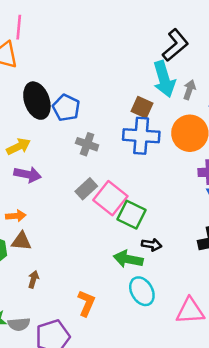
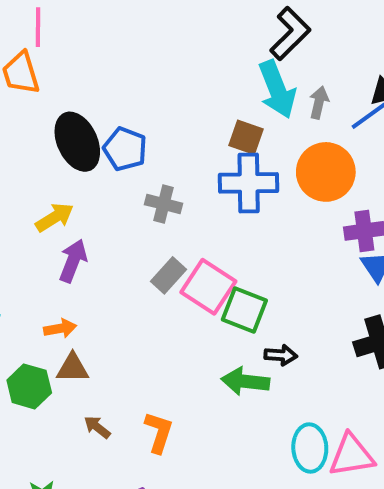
purple arrow: (28, 174) -> (73, 261), turned -75
brown arrow: (33, 279) -> (97, 427), turned -63
cyan ellipse: (142, 291) -> (310, 448), moved, turned 32
orange L-shape: (86, 303) -> (159, 432), moved

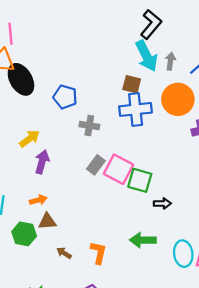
black ellipse: (77, 142) -> (21, 79), moved
green arrow: (245, 381) -> (143, 240), moved

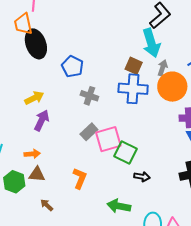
gray arrow: (170, 61) -> (163, 68), moved
pink square: (119, 169) -> (108, 139), turned 36
orange L-shape: (98, 253) -> (80, 178), moved

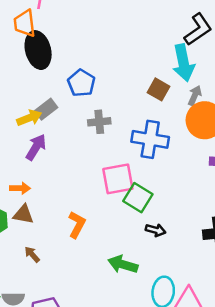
blue cross: (133, 89) -> (150, 139), moved
gray cross: (89, 96) -> (99, 122), turned -30
gray rectangle: (89, 132) -> (46, 109), moved

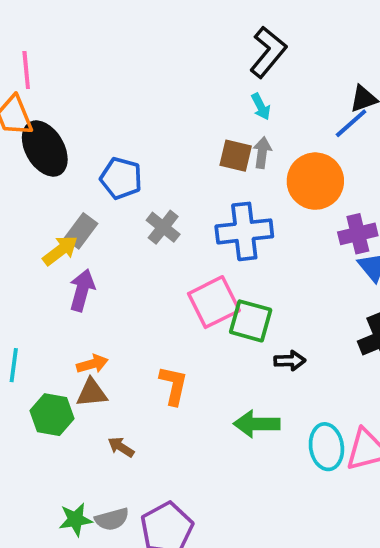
cyan arrow: (184, 63) -> (261, 107), size x0.5
gray arrow: (195, 95) -> (262, 153), moved
gray cross: (99, 122) -> (163, 227), turned -30
orange arrow: (20, 188) -> (92, 364), moved

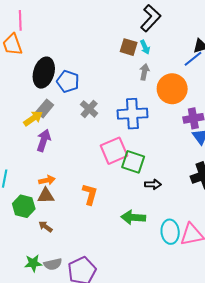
black ellipse: (45, 149) -> (44, 73), moved, turned 44
brown square: (236, 156) -> (129, 47), moved
brown arrow: (121, 447) -> (45, 227), moved

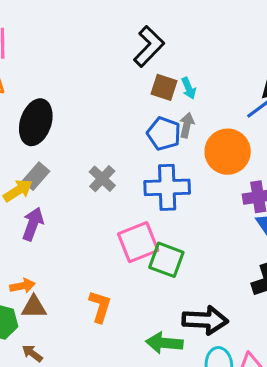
black L-shape: (151, 18) -> (149, 46), moved
blue pentagon: (68, 81) -> (164, 134), moved
orange arrow: (47, 180) -> (22, 286), moved
black arrow: (153, 184) -> (205, 320), moved, size x1.8

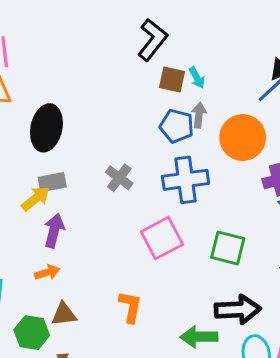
gray rectangle: (36, 176) -> (52, 182), turned 44
green square: (166, 260) -> (228, 248), moved
orange arrow: (22, 286) -> (47, 272), moved

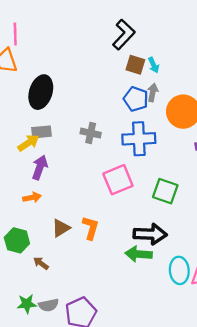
gray cross: (119, 178) -> (91, 133), turned -30
black arrow: (238, 310) -> (150, 234), moved
brown triangle: (64, 314) -> (61, 228), moved, turned -30

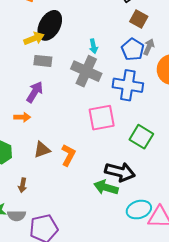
cyan arrow: (154, 65) -> (93, 46), moved
gray cross: (91, 133) -> (86, 71), size x1.6
yellow arrow: (28, 143) -> (34, 39), moved
brown arrow: (41, 263) -> (23, 185), moved, turned -128
cyan ellipse: (179, 270) -> (139, 210), turned 65

